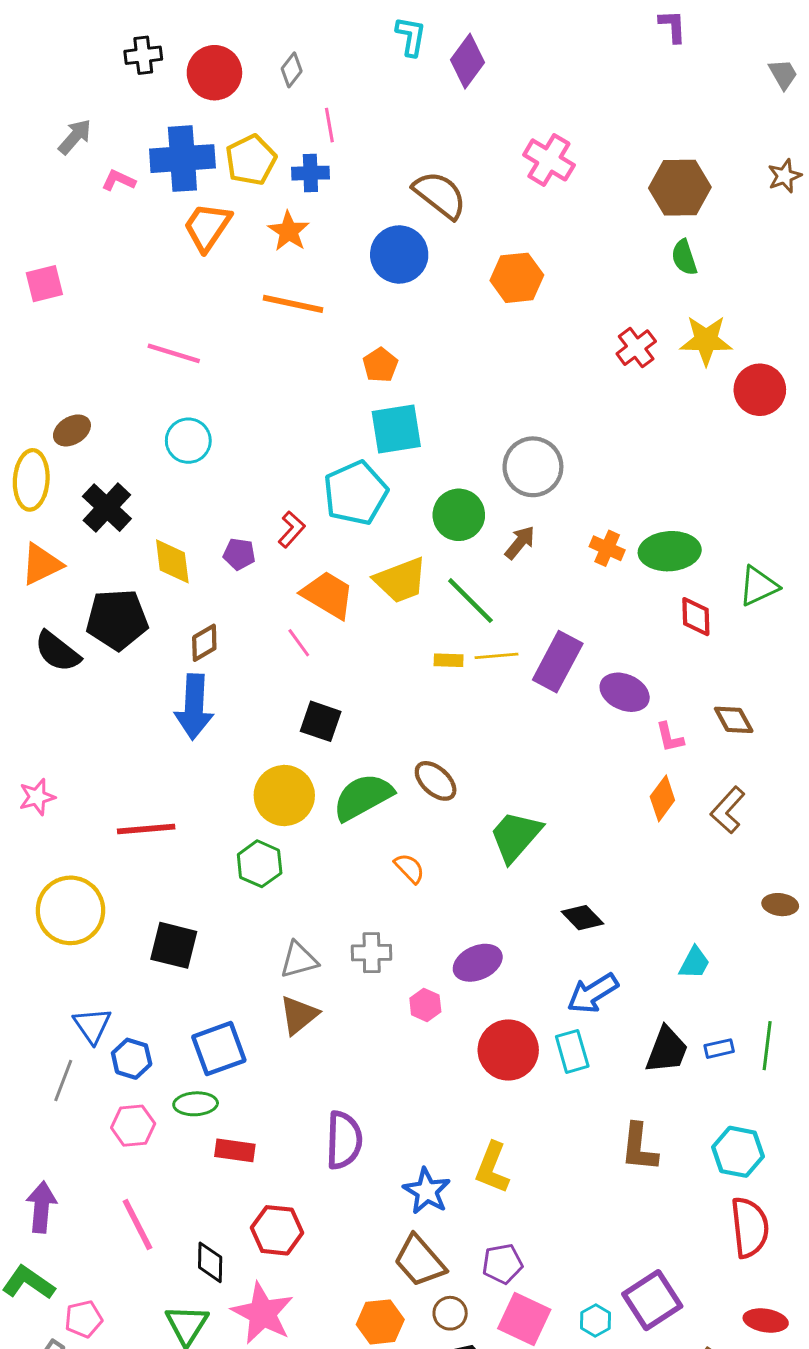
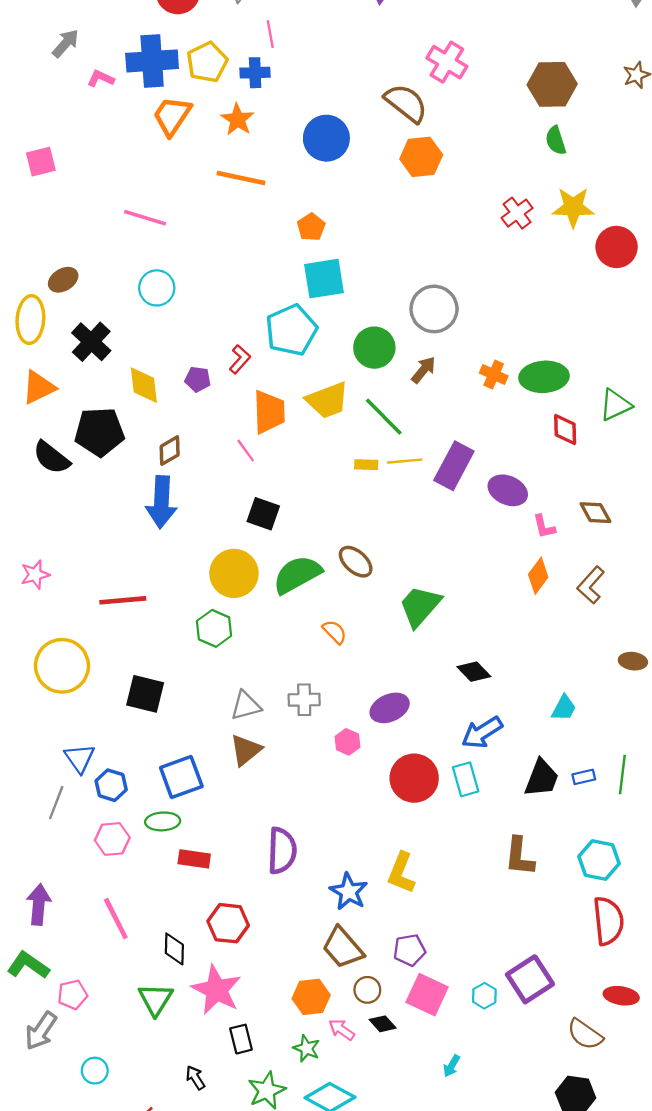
brown semicircle: (440, 195) -> (406, 103), moved
orange trapezoid: (328, 595) -> (269, 412), turned 57

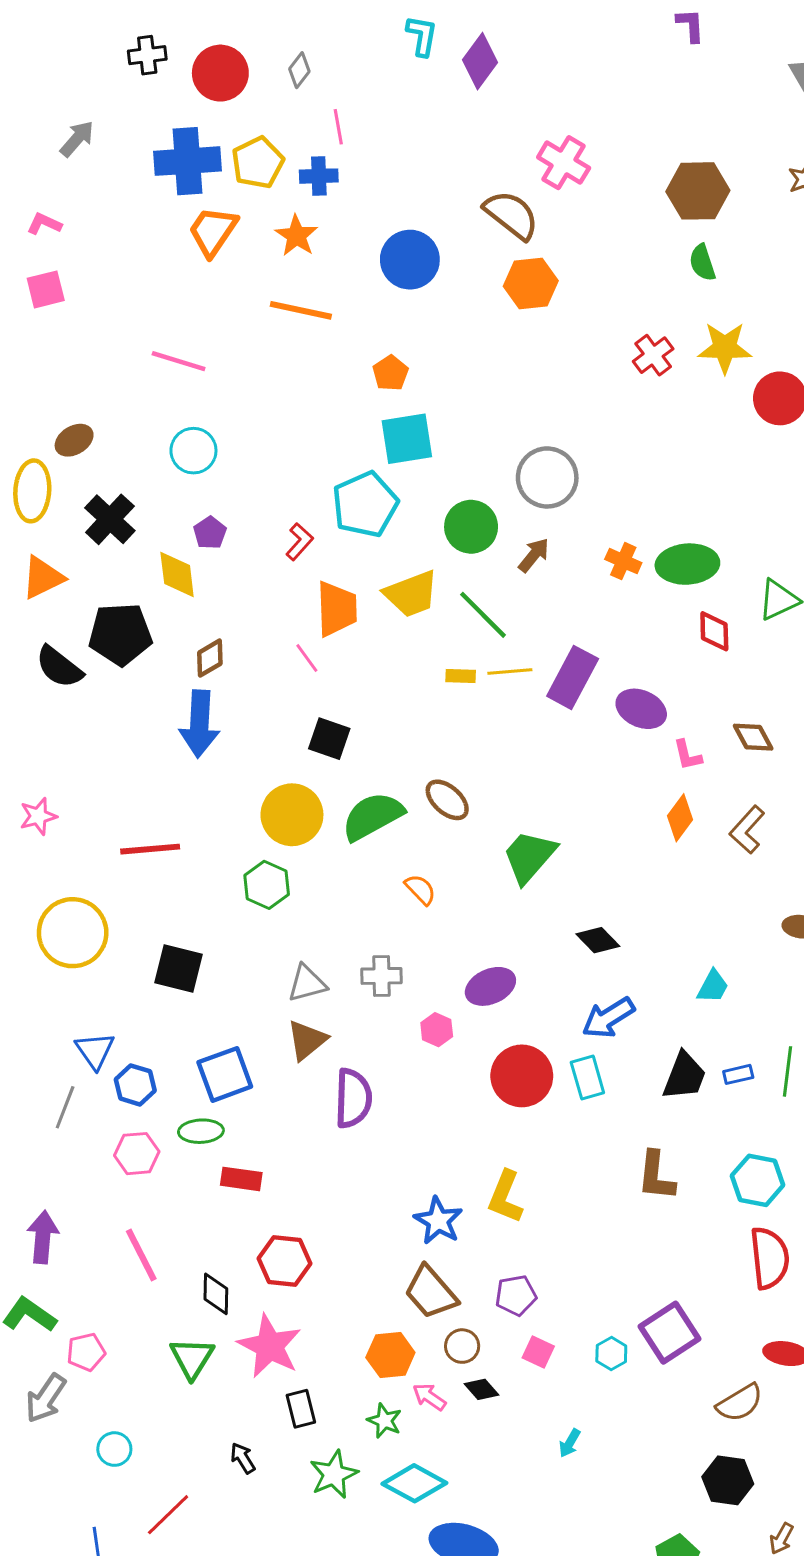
pink L-shape: (101, 79) -> (44, 224), moved
purple pentagon: (198, 379) -> (210, 533), moved, turned 30
purple semicircle: (282, 851) -> (353, 1098), moved
pink square: (427, 995) -> (538, 1352), size x0.6
brown semicircle: (585, 1034) -> (740, 1403), turned -66

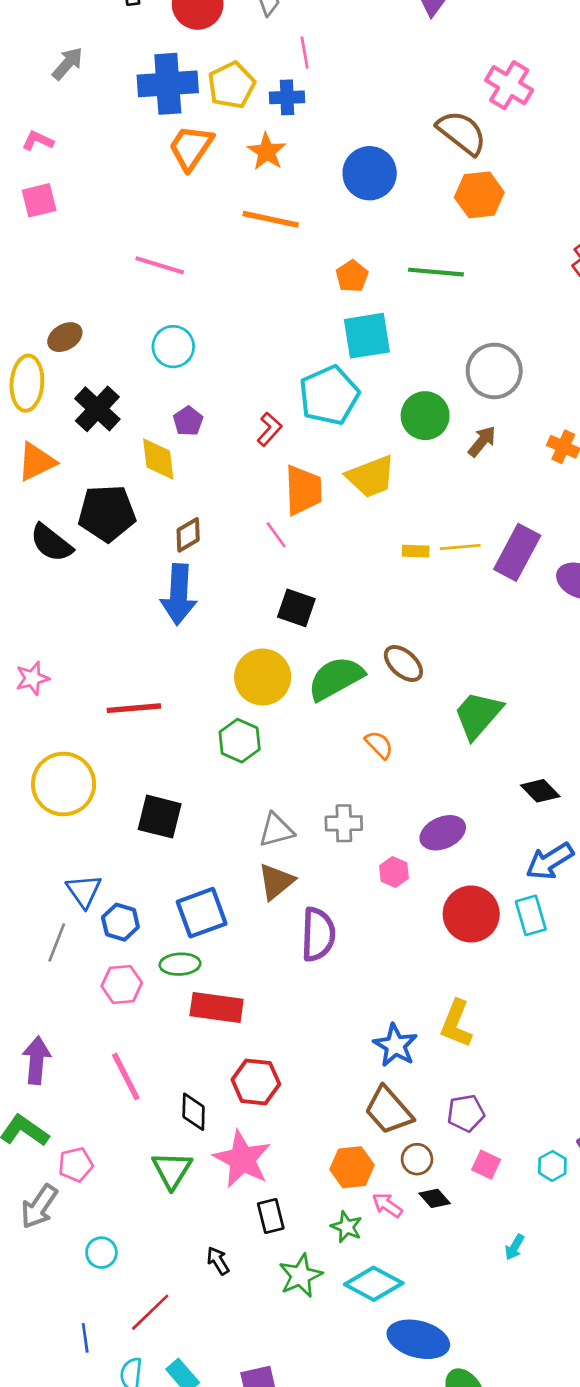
green line: (483, 615) -> (436, 272), moved, turned -40
red rectangle: (241, 1179) -> (217, 1007), size x1.4

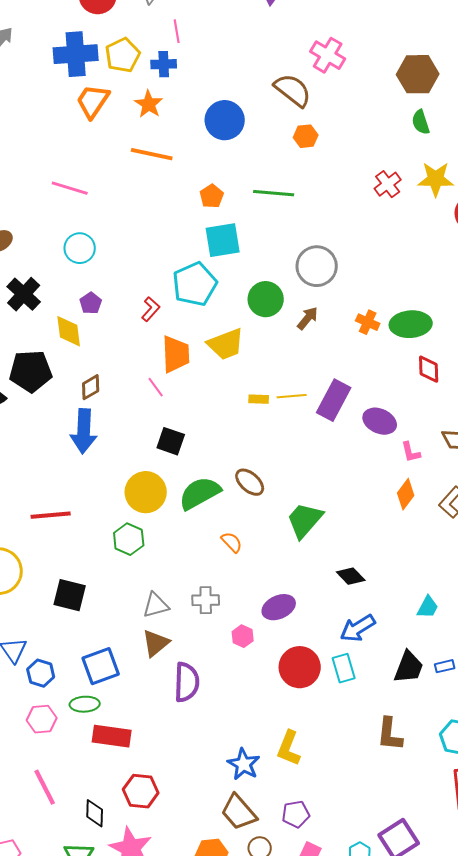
orange hexagon: (479, 195) -> (306, 136), size x0.7

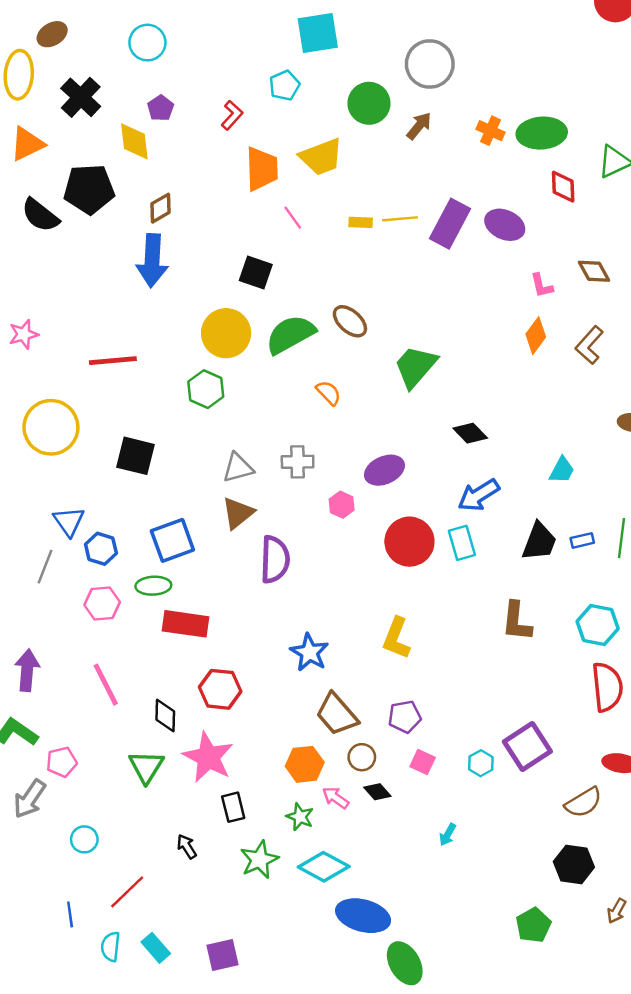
cyan pentagon: (195, 284) -> (284, 85), size x0.6
pink line: (156, 387) -> (293, 218), moved
purple ellipse: (380, 421) -> (505, 225), moved
blue star: (244, 764) -> (309, 652), moved

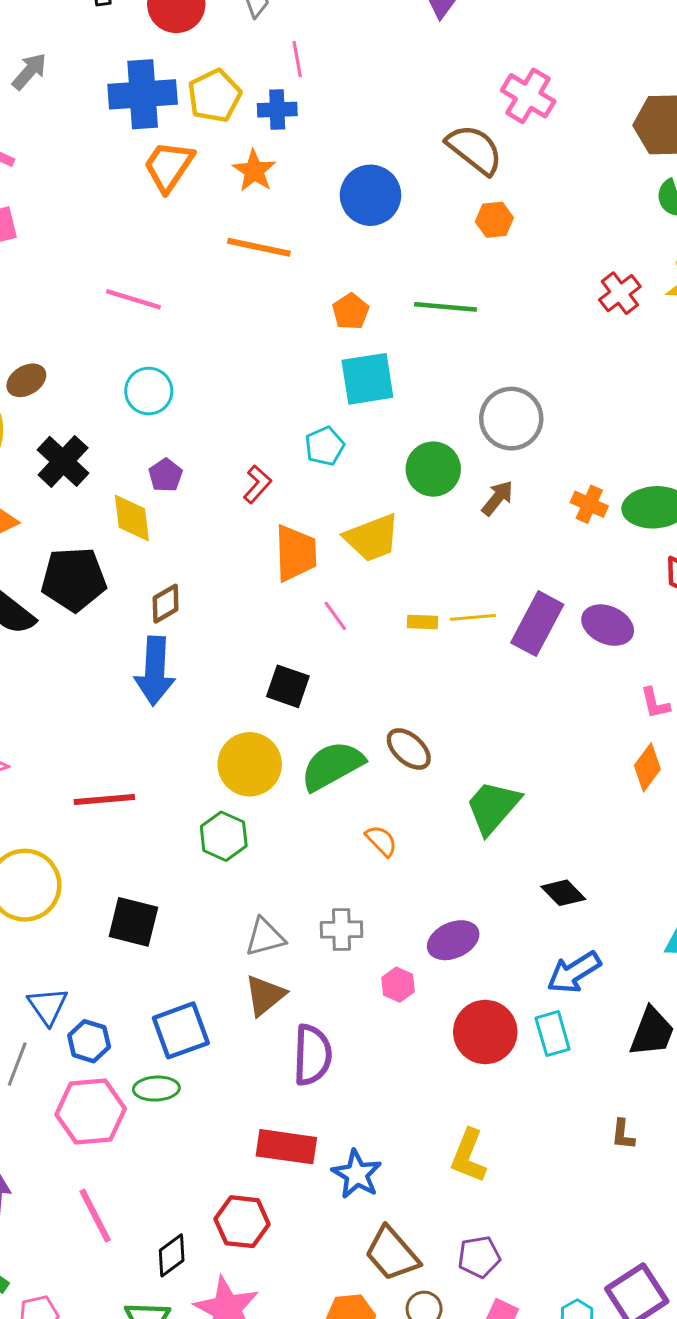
pink hexagon: (102, 604) -> (91, 1112), size x1.5
brown L-shape: (517, 621) -> (623, 1134), size x0.6
red rectangle: (186, 624) -> (286, 1147), moved
black diamond: (165, 716) -> (172, 1255), turned 52

